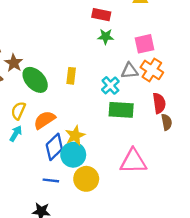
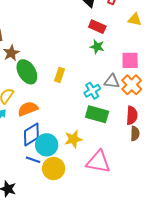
yellow star: (75, 136) -> (73, 139), moved
blue line: (51, 180) -> (33, 160), moved

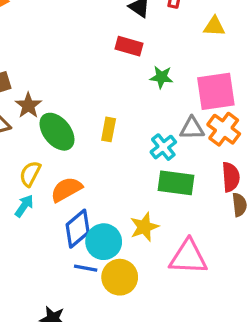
red rectangle: (97, 27) -> (129, 46), moved
pink square: (130, 60) -> (216, 91), size x1.4

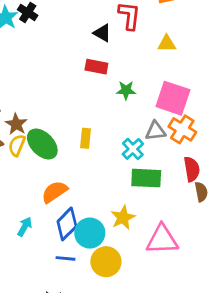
pink square: (216, 91) -> (173, 98), turned 32
yellow semicircle: (30, 174) -> (17, 145), moved
cyan arrow: (24, 206) -> (25, 227), moved
blue line: (86, 268) -> (66, 258), moved

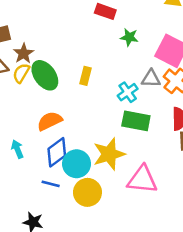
yellow star: (123, 218) -> (109, 154), size x1.4
cyan arrow: (25, 227) -> (17, 149), turned -60

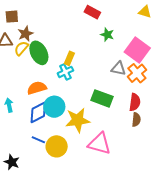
cyan cross: (128, 92) -> (65, 72), moved
cyan circle: (77, 164) -> (54, 107), moved
blue line: (51, 184) -> (38, 140), moved

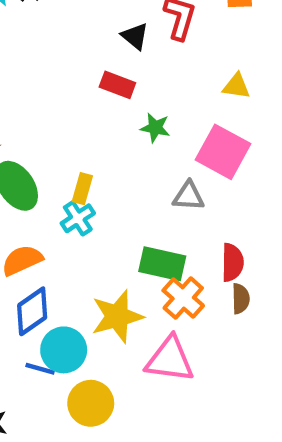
yellow triangle: (145, 12) -> (236, 86), moved
orange cross: (137, 73) -> (183, 298), moved
cyan circle: (54, 107) -> (64, 350), moved
yellow circle: (57, 146) -> (91, 403), moved

